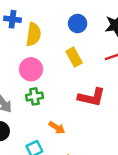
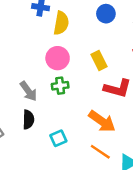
yellow rectangle: (74, 57) -> (99, 60), moved
orange arrow: (57, 128) -> (102, 121), moved, size x1.6

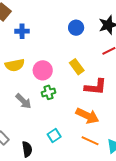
yellow semicircle: (61, 23) -> (15, 65), moved, turned 78
black semicircle: (28, 120) -> (27, 149), moved

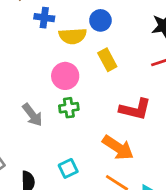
blue circle: (76, 28) -> (100, 20), moved
yellow semicircle: (15, 65) -> (73, 36), moved
yellow rectangle: (77, 67) -> (107, 60), moved

